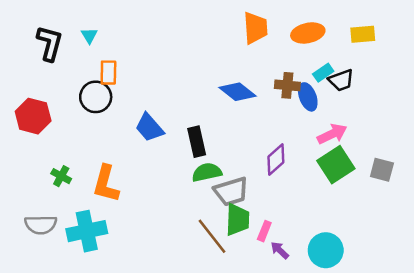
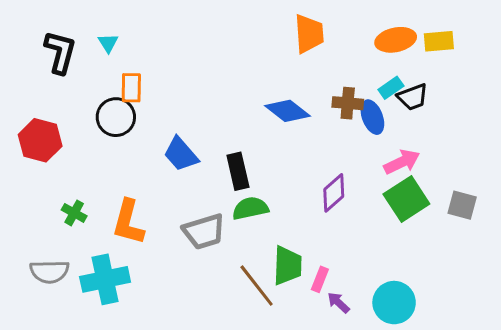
orange ellipse: (308, 33) -> (396, 40), moved
gray trapezoid: (231, 191) -> (204, 231), moved

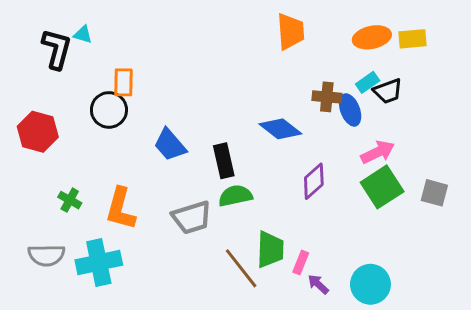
cyan triangle: (108, 43) -> (83, 34), moved, turned -42
blue diamond: (287, 111) -> (280, 129), moved

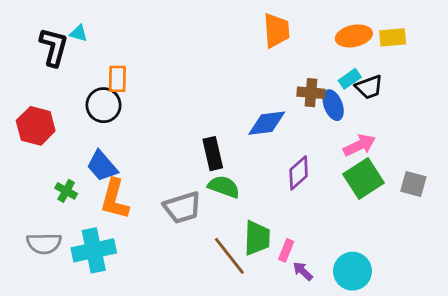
blue diamond: (280, 129) -> (267, 123), turned -45
blue trapezoid: (170, 145) -> (102, 166), moved
green semicircle: (235, 196) -> (224, 187), turned 32

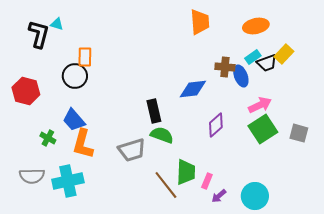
yellow rectangle: (393, 37) -> (284, 54), moved, turned -42
purple arrow: (303, 271) -> (219, 196), turned -84

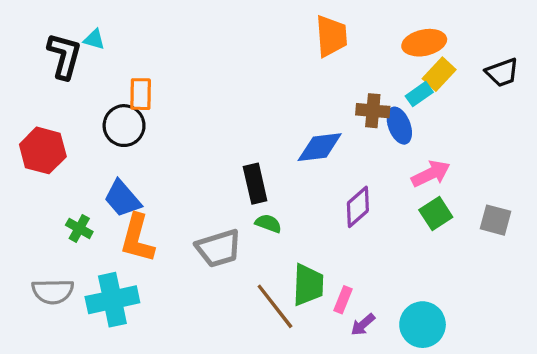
yellow rectangle: (284, 54) -> (439, 74), moved
black trapezoid: (267, 63) -> (502, 73), moved
green square: (263, 129) -> (436, 213), size x0.7
green semicircle: (162, 135) -> (268, 223), size x0.7

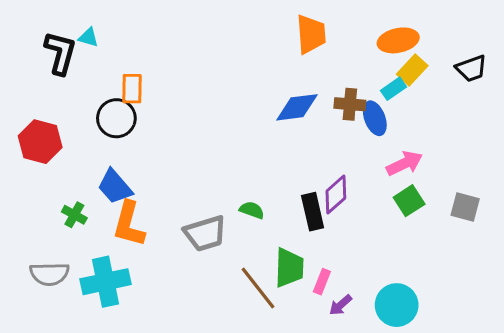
blue diamond: (320, 147) -> (297, 107), moved
black rectangle: (255, 184) -> (313, 212), moved

